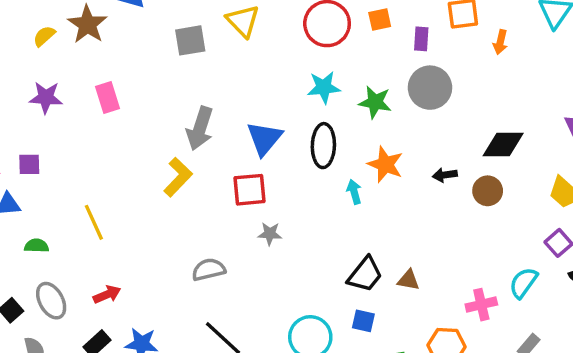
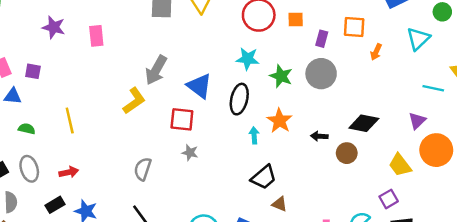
blue triangle: (264, 138) -> (199, 86), turned -44
gray semicircle: (209, 270) -> (143, 169), turned -70
black trapezoid: (365, 275) -> (264, 177), moved

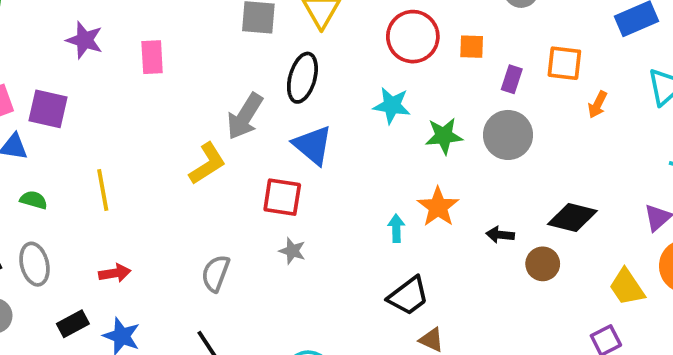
purple square: (33, 71) -> (48, 109), size x1.5
green star: (281, 76) -> (444, 136), turned -30
black ellipse: (239, 99) -> (302, 78), moved
red arrow: (69, 172) -> (115, 273), moved

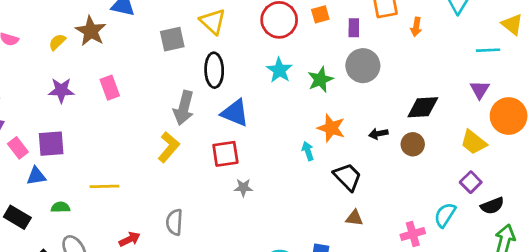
cyan star: (392, 105) -> (279, 70), turned -30
yellow line: (103, 190) -> (105, 186), turned -64
gray semicircle: (216, 273) -> (174, 222), moved
black trapezoid: (408, 296) -> (348, 177), moved, turned -80

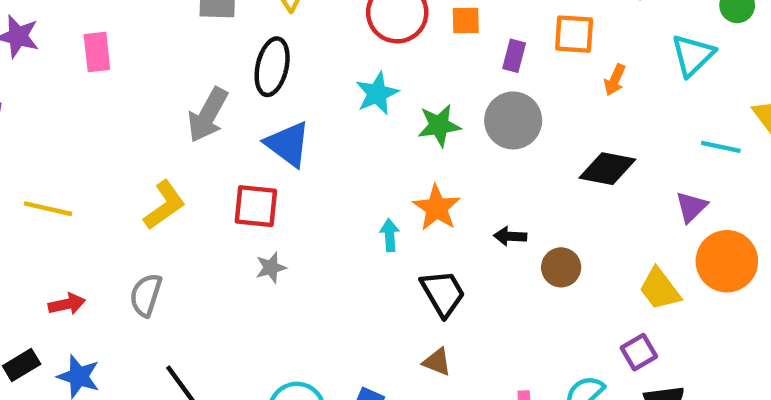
black diamond: (423, 107) -> (607, 169), moved
yellow L-shape: (169, 147) -> (164, 205), moved
gray star: (243, 188) -> (271, 268), turned -30

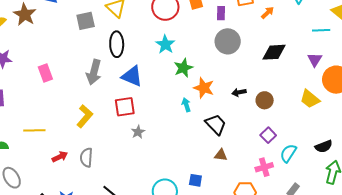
pink rectangle: (97, 52) -> (45, 73), moved
orange arrow: (615, 80) -> (268, 13), turned -144
green star: (439, 125) -> (183, 68), moved
red arrow: (67, 304) -> (60, 157), moved
purple square: (639, 352) -> (268, 135), moved

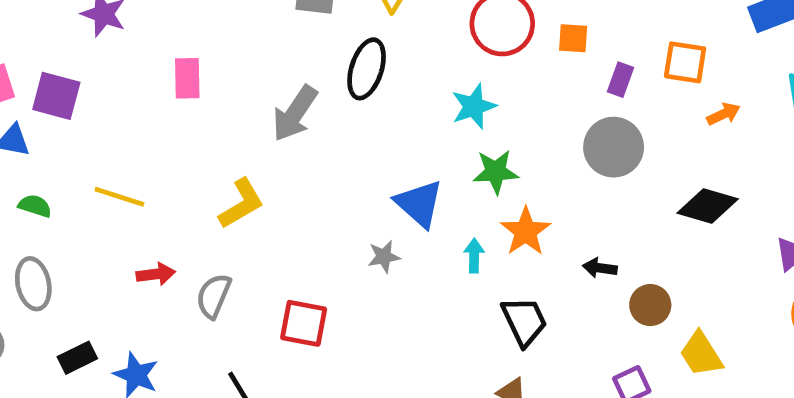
blue triangle: (132, 76) -> (419, 204), moved
yellow trapezoid: (310, 99) -> (701, 354), moved
red square: (125, 107) -> (304, 323), moved
gray star: (138, 132) -> (384, 257), moved

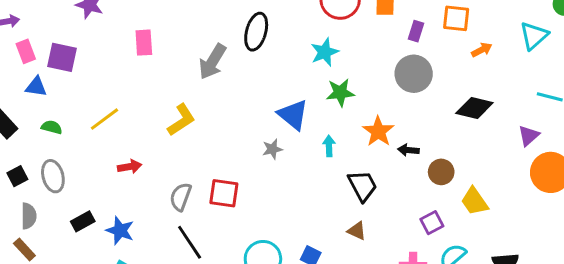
yellow line: (119, 197) -> (105, 119), turned -52
orange star: (526, 231) -> (378, 131), moved
gray semicircle: (214, 296) -> (181, 197), moved

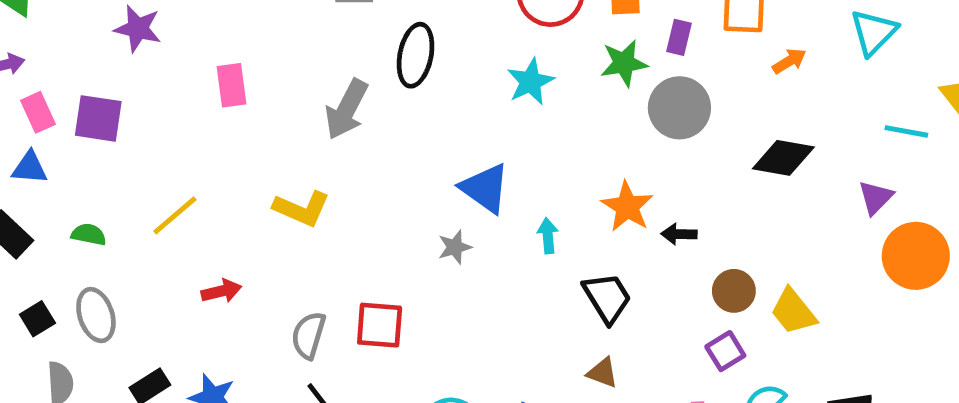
blue triangle: (36, 87) -> (30, 168), moved
green star: (340, 93) -> (624, 63), moved
yellow L-shape: (181, 120) -> (302, 209), turned 60
brown circle: (441, 172) -> (734, 291), moved

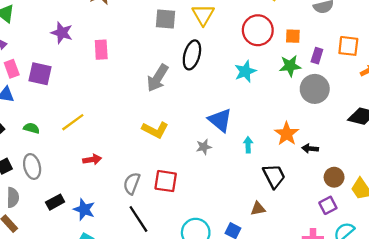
pink rectangle: (231, 85) -> (101, 50), moved
yellow L-shape: (302, 209) -> (155, 130), moved
brown triangle: (603, 373) -> (258, 209), moved, turned -35

